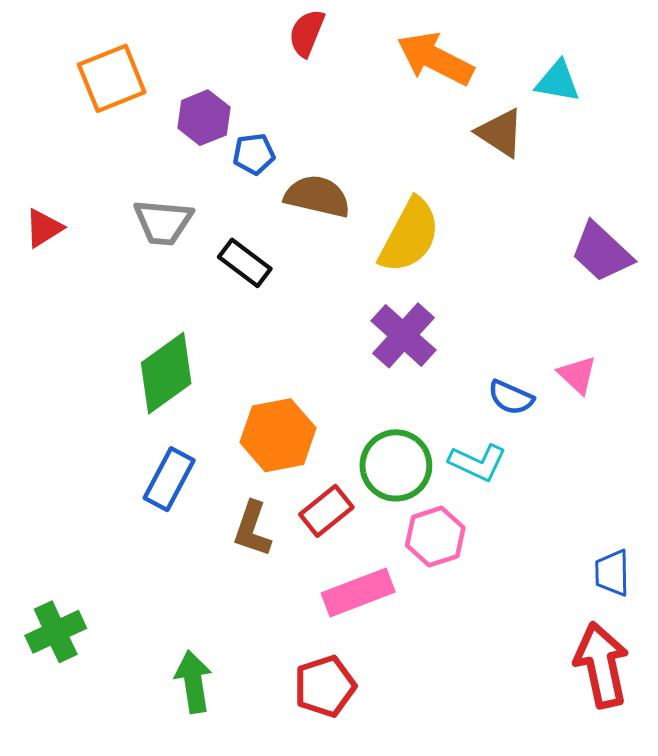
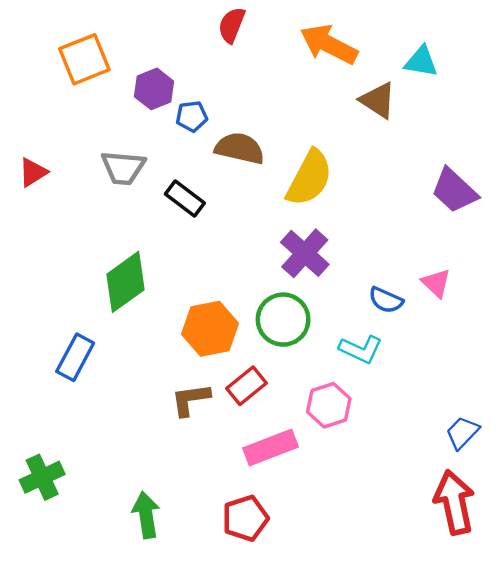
green circle: (396, 465) -> (283, 320), moved
blue rectangle: (169, 479) -> (75, 357), moved
brown L-shape: (252, 529) -> (191, 400), turned 63
blue trapezoid: (612, 573) -> (462, 433), turned 45

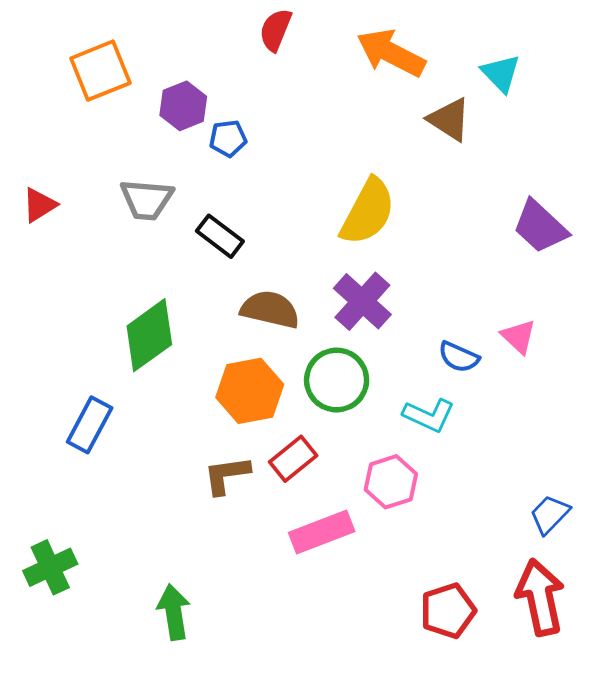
cyan triangle: (421, 62) -> (501, 73), turned 36
brown semicircle: (240, 148) -> (270, 309), moved
red pentagon: (245, 518) -> (448, 611), moved

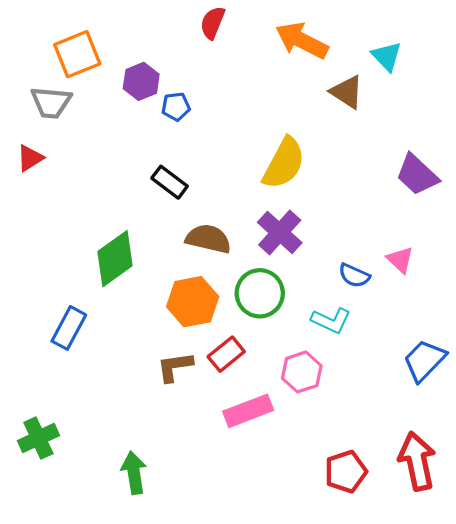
gray trapezoid: (147, 200) -> (51, 102), moved
blue trapezoid: (550, 514) -> (424, 360), moved, size x1.4

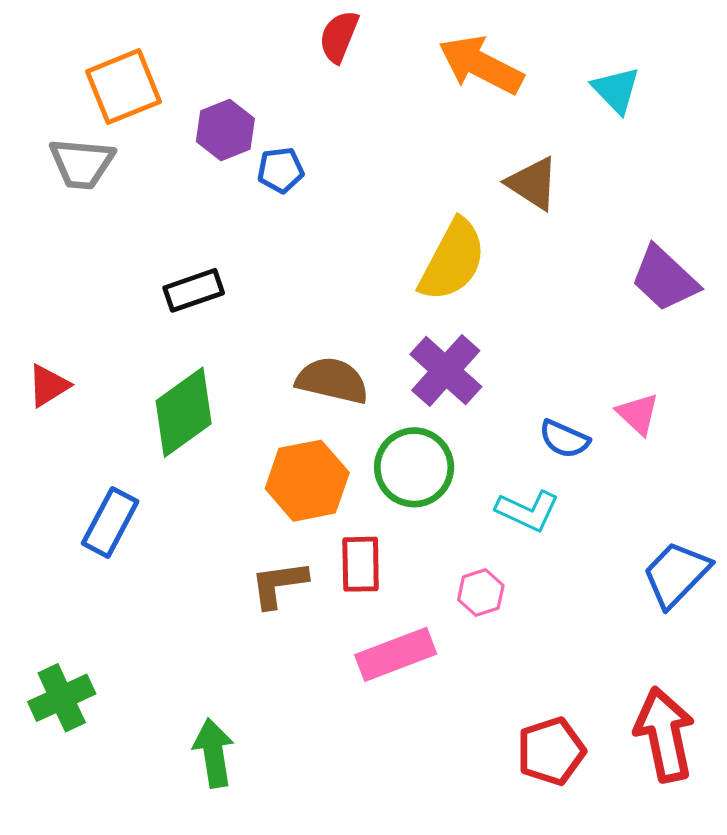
brown triangle: (347, 92) -> (533, 183), moved
red triangle: (30, 158) -> (48, 386), moved
black rectangle: (170, 182) -> (194, 290), moved, turned -56
red rectangle: (226, 354) -> (361, 564), turned -52
pink hexagon: (302, 372) -> (481, 593), size x0.7

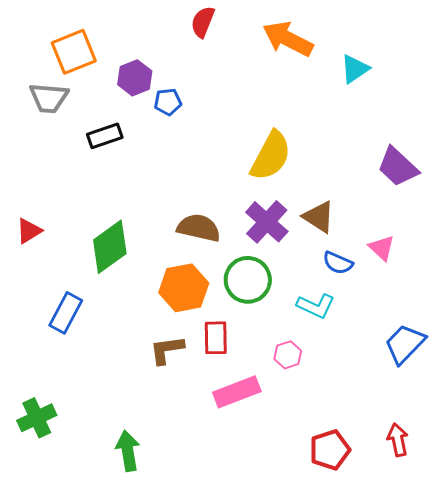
cyan triangle: (616, 90) -> (355, 69), moved, turned 40
brown triangle: (533, 183) -> (319, 217), moved
black rectangle: (194, 290) -> (105, 136), moved
red arrow: (665, 735) -> (398, 440), size x0.6

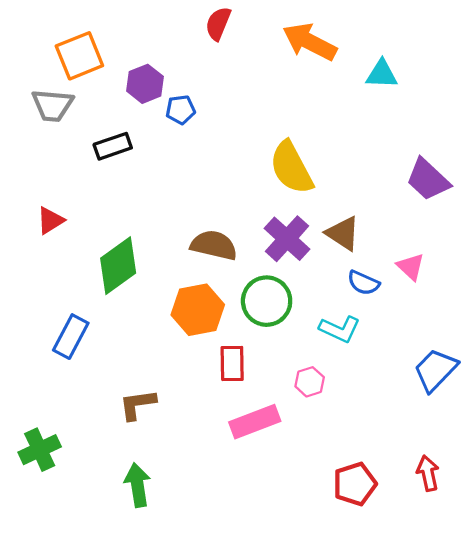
cyan triangle: (355, 69) -> (382, 74), turned 36
yellow semicircle: (271, 156) -> (291, 168), turned 124
red triangle: (29, 231) -> (50, 220), moved
brown L-shape: (167, 350) -> (137, 404), moved

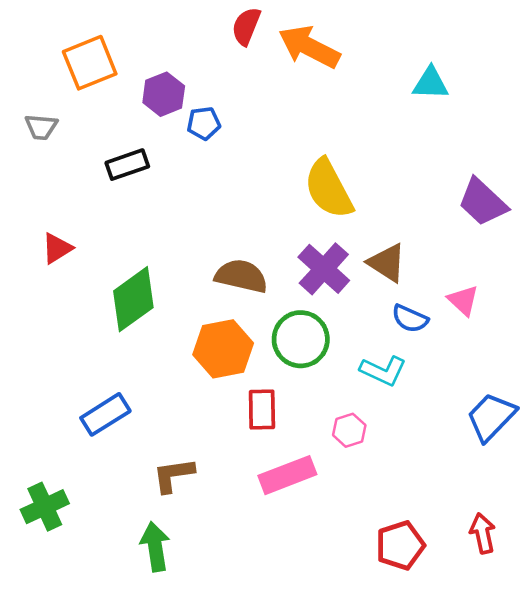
orange arrow: (310, 42) -> (309, 47), moved
gray trapezoid: (52, 105) -> (41, 127), moved, size x0.7
blue rectangle: (71, 337) -> (105, 414), moved, turned 30
brown L-shape: (137, 404) -> (173, 475), moved

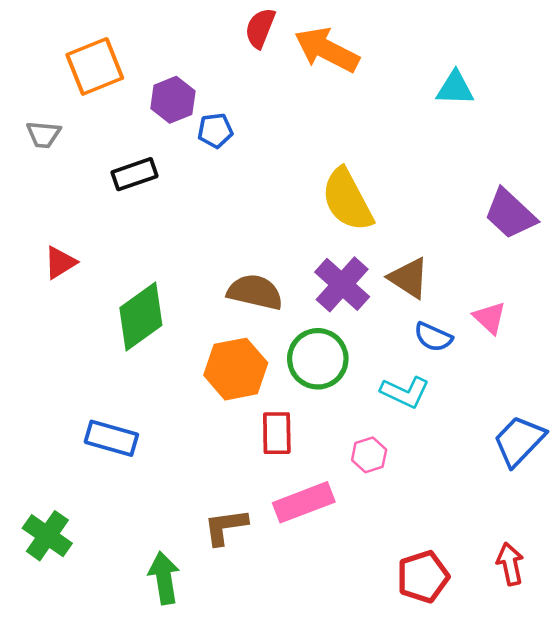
blue rectangle: (105, 414) -> (111, 438), turned 48
brown L-shape: (173, 475) -> (226, 527), moved
green cross: (45, 507) -> (47, 536), turned -30

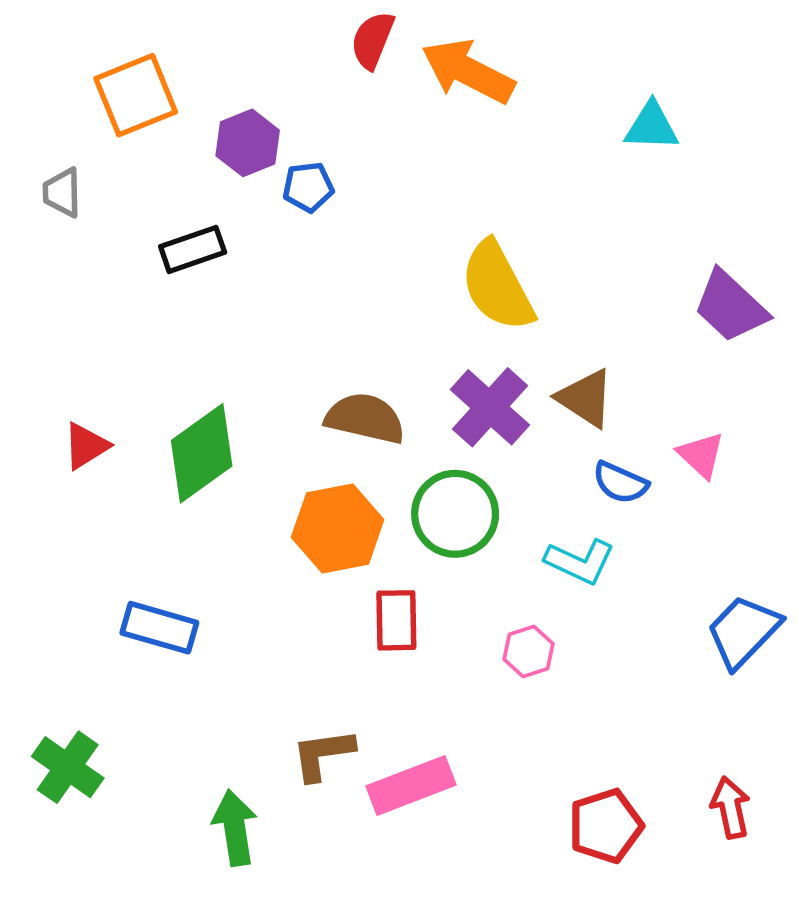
gray trapezoid: (43, 134) -> (62, 193), turned 84
red triangle: (60, 263) -> (86, 446), moved
pink rectangle: (304, 502) -> (411, 786), moved

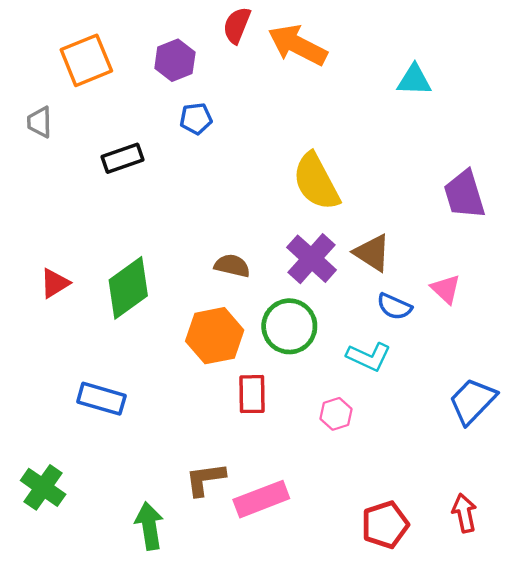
purple hexagon: (248, 143) -> (175, 60), moved
purple trapezoid: (730, 306) -> (464, 194), turned 30
brown semicircle: (365, 418) -> (232, 266), size x0.7

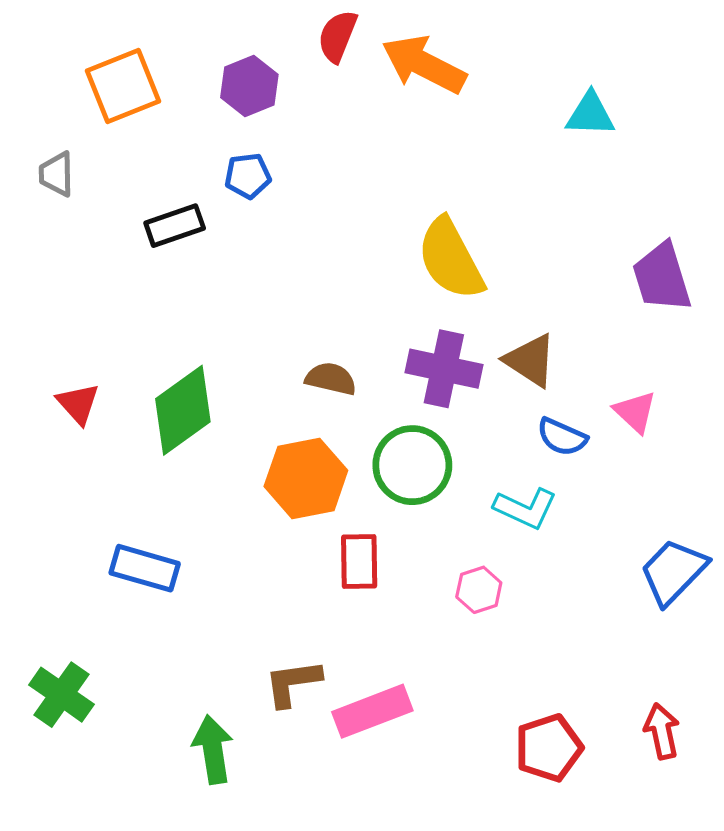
blue pentagon: (196, 119) -> (248, 176), moved
purple cross: (311, 259) -> (444, 369), turned -30
red triangle: (55, 283) -> (78, 404), turned -40

